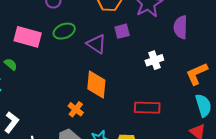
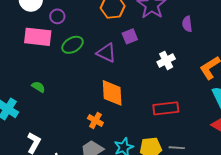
purple semicircle: (181, 27) -> (187, 24), size x0.7
pink rectangle: (28, 37) -> (38, 37), moved
green semicircle: (11, 64) -> (38, 87), moved

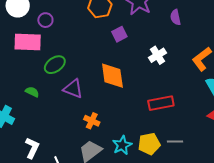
green ellipse: (73, 45) -> (55, 65), moved
purple triangle: (106, 53) -> (73, 89), moved
orange diamond: (112, 93) -> (112, 76), moved

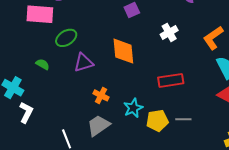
purple triangle: (73, 89) -> (84, 63), turned -40
cyan star: (122, 145) -> (133, 108), moved
white L-shape: (32, 148) -> (26, 112), moved

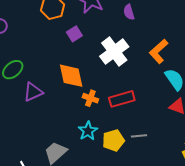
white cross: (169, 32) -> (114, 51), size x1.6
orange cross: (101, 95) -> (90, 98), moved

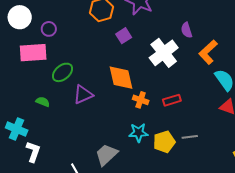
purple semicircle: (129, 12) -> (187, 30), moved
red rectangle: (122, 99) -> (172, 100), size x0.7
cyan star: (88, 131) -> (138, 133), turned 30

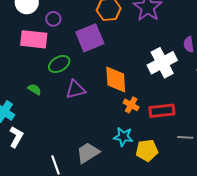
purple square: (124, 36) -> (90, 38), moved, size x1.8
red rectangle: (172, 100) -> (162, 111), size x1.4
gray line: (190, 137) -> (185, 137), moved

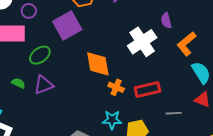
purple triangle: (75, 89) -> (44, 85), moved

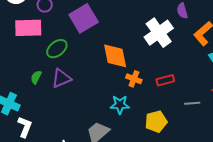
green semicircle: (18, 83) -> (36, 77), turned -88
red rectangle: (147, 89) -> (165, 80), size x0.7
cyan star: (112, 120) -> (120, 105), moved

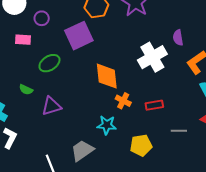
pink rectangle: (28, 28) -> (23, 40), size x0.6
green semicircle: (36, 77) -> (26, 90), turned -96
purple triangle: (61, 78) -> (51, 106), moved

